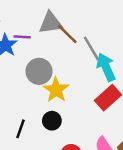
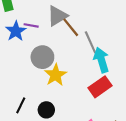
gray triangle: (51, 23) -> (57, 16), turned -30
black circle: (52, 121) -> (46, 110), moved

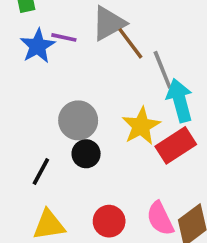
gray circle: (42, 57) -> (78, 120), moved
yellow star: (56, 75) -> (141, 126), moved
black circle: (46, 110) -> (86, 154), moved

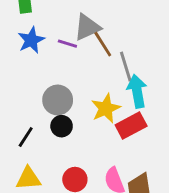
purple line: (64, 37) -> (67, 44), moved

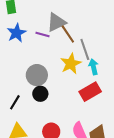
cyan arrow: (137, 91) -> (94, 67), size x0.7
yellow star: (106, 108) -> (71, 64), moved

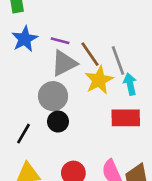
gray triangle: (56, 22) -> (64, 63), moved
brown line: (68, 34) -> (90, 54), moved
red rectangle: (90, 92) -> (126, 118), turned 30

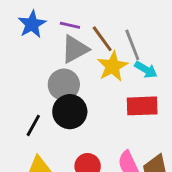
cyan arrow: (130, 84) -> (146, 70), turned 135
black circle: (58, 122) -> (70, 112), size x1.5

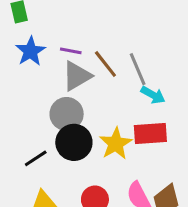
yellow star: (113, 66) -> (116, 144), moved
black line: (33, 125) -> (36, 158), turned 30

